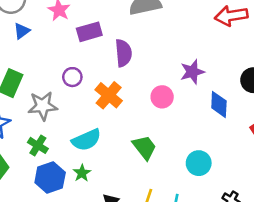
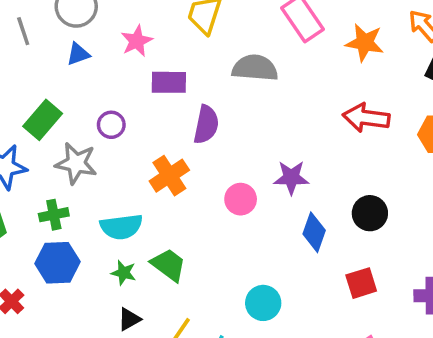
purple circle: (72, 77) -> (111, 125), moved
green cross: (38, 145) -> (54, 215), turned 30
green trapezoid: (145, 147) -> (169, 265), moved, turned -32
green star: (82, 173) -> (124, 273), moved, turned 30

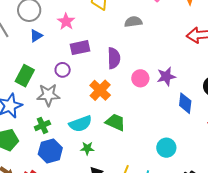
gray semicircle: (255, 68) -> (133, 22), size x0.7
purple rectangle: (169, 82) -> (80, 48), moved
pink circle: (241, 199) -> (140, 78), moved
green trapezoid: (169, 265) -> (115, 122), moved

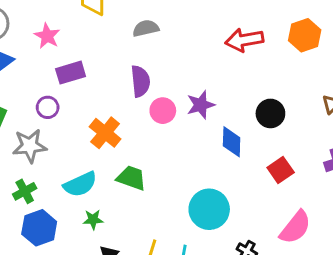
purple semicircle: (114, 58) -> (140, 81), moved
cyan circle: (166, 148) -> (209, 209), size x1.4

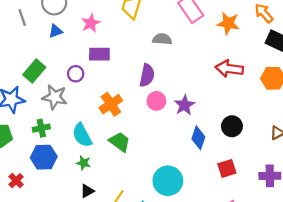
purple star: (201, 105) -> (184, 105), turned -30
cyan semicircle: (80, 184) -> (82, 135), turned 70

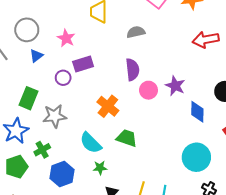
purple circle: (76, 74) -> (63, 78), moved
green cross: (41, 128) -> (42, 150), moved
cyan circle: (168, 181) -> (196, 157), moved

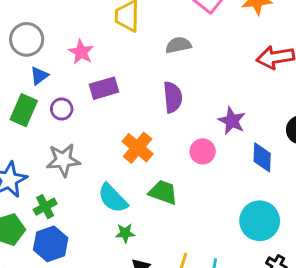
purple circle: (63, 78) -> (62, 109), moved
pink circle: (148, 90) -> (203, 151), moved
green rectangle: (28, 98) -> (24, 110), moved
blue hexagon: (62, 174) -> (51, 244), moved

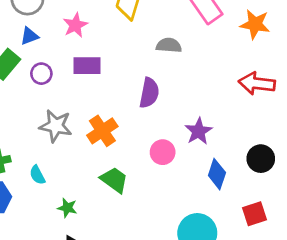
gray star: (63, 160) -> (56, 126), moved
cyan semicircle: (113, 198) -> (37, 175), moved, size x0.6

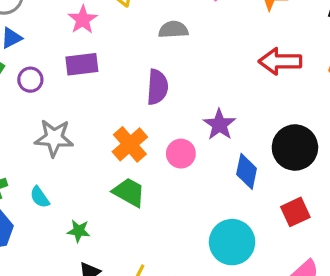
pink star: (75, 25) -> (83, 20), moved
orange cross: (102, 131) -> (130, 144), moved
black circle: (261, 159) -> (295, 148), size x1.4

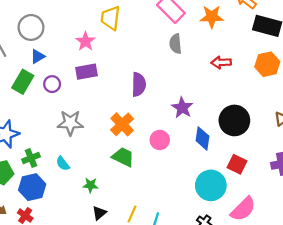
gray semicircle: (173, 30) -> (176, 44), moved, turned -90
red arrow: (280, 61) -> (221, 62), size x0.7
pink circle: (181, 154) -> (160, 140), moved
red square: (295, 212) -> (237, 164), turned -36
cyan circle: (232, 242) -> (211, 185), moved

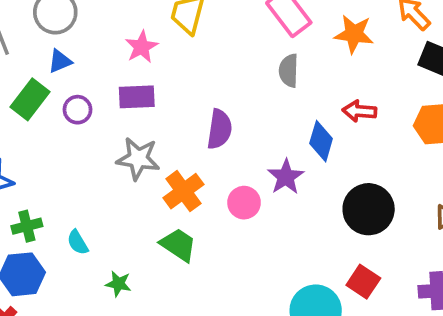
gray star: (70, 123) -> (138, 159), moved
blue diamond: (202, 138) -> (321, 141), moved
pink circle: (160, 140) -> (244, 203), moved

